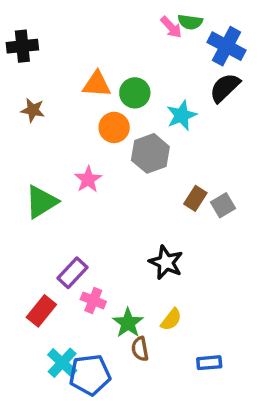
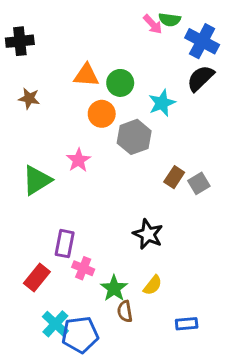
purple rectangle: (73, 273) -> (65, 244), turned -32

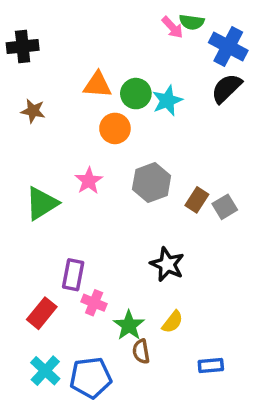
cyan star: (162, 103) -> (167, 101), moved
gray hexagon: (134, 137) -> (152, 182), moved
cyan cross: (55, 324) -> (45, 371), moved

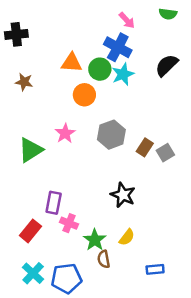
green semicircle: (192, 22) -> (168, 14), moved
blue cross: (228, 46) -> (118, 47), moved

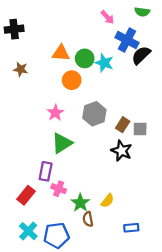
blue cross: (118, 47) -> (127, 40), moved
cyan star: (123, 74) -> (104, 63), turned -30
green triangle: (30, 150) -> (62, 143), moved
gray square: (165, 153) -> (140, 129), turned 32
black star: (123, 195) -> (122, 151), moved

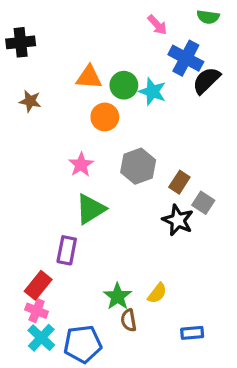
gray square: (140, 129) -> (203, 203), moved, turned 32
pink cross: (59, 189) -> (37, 311), moved

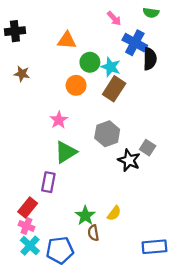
orange triangle: (89, 77) -> (67, 40), moved
black semicircle: (206, 80) -> (150, 59), turned 135
gray hexagon: (138, 166) -> (107, 134), moved
brown rectangle: (179, 182) -> (114, 89), moved, size x1.5
blue rectangle: (192, 333) -> (154, 247), moved, size x1.5

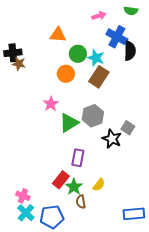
pink arrow: (114, 18) -> (99, 16), turned -64
black cross: (15, 31) -> (13, 53), moved
green triangle: (66, 152) -> (69, 123), moved
purple rectangle: (48, 182) -> (78, 158), moved
red rectangle: (28, 208) -> (61, 180), moved

